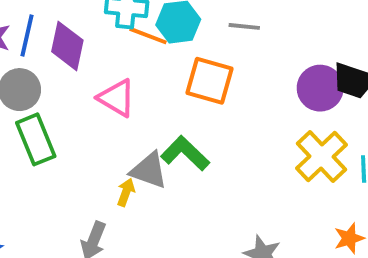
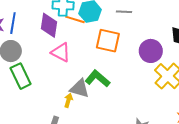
purple diamond: (67, 46) -> (49, 25), moved
purple circle: (320, 88) -> (151, 51), moved

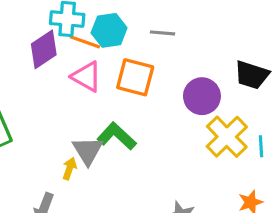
purple diamond: (49, 25) -> (44, 49), turned 45
pink triangle: (61, 52) -> (86, 77), moved
gray triangle: (79, 88) -> (88, 151), turned 40

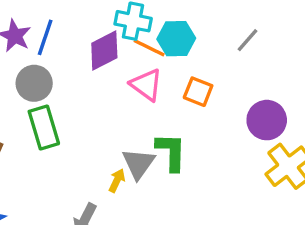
gray line: (162, 33) -> (248, 40), moved, turned -60
orange square: (135, 77) -> (198, 92), size x0.7
green L-shape: (117, 136) -> (171, 152), turned 42

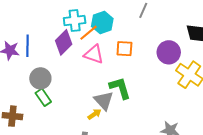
orange line: (149, 48) -> (89, 33), turned -48
gray circle: (34, 83) -> (40, 78), moved
green rectangle: (44, 127) -> (43, 97), size x0.7
yellow arrow: (117, 180) -> (94, 114), turned 48

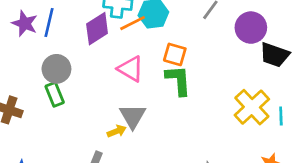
purple circle: (169, 52) -> (251, 28), moved
pink triangle: (94, 54) -> (131, 69), moved
green L-shape: (120, 88) -> (178, 80), moved

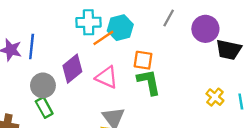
purple diamond: (97, 29) -> (72, 69), moved
yellow cross: (252, 107) -> (215, 97), size x0.6

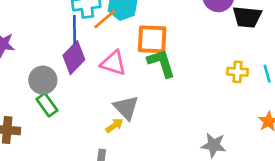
blue line: (32, 46) -> (74, 29), moved
orange square: (143, 60) -> (152, 39), size x1.4
yellow cross: (215, 97) -> (238, 72), turned -30

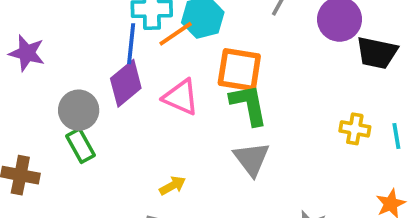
gray triangle: (126, 108) -> (252, 159), moved

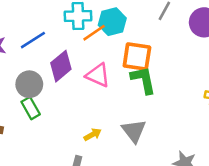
blue line: (131, 44) -> (33, 40), moved, turned 52
gray triangle: (252, 159) -> (134, 131), moved

